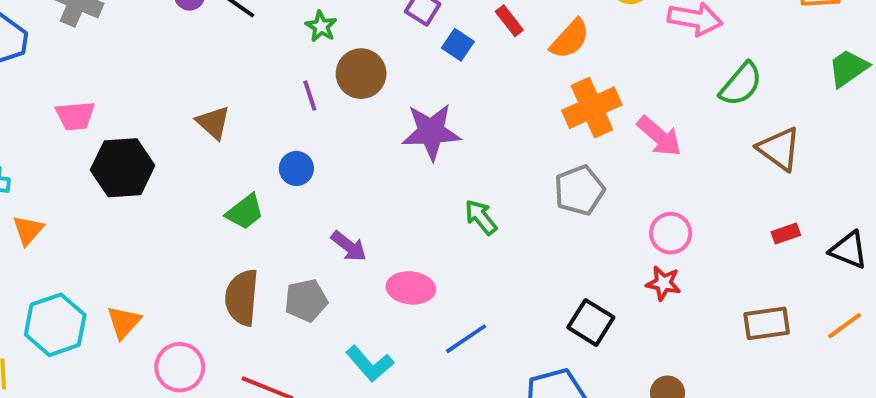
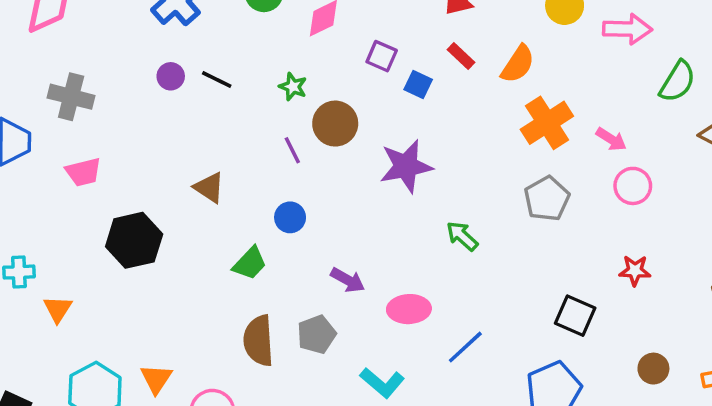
pink trapezoid: (75, 116) -> (83, 172), moved
pink arrow: (659, 136) -> (611, 139), size x0.7
pink circle: (671, 233) -> (633, 186), moved

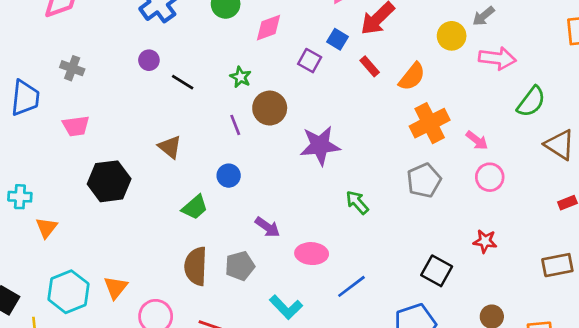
black line: (217, 80) -> (183, 82), moved
blue square: (418, 84) -> (338, 39), moved
gray cross: (71, 97) -> (72, 68), size x0.7

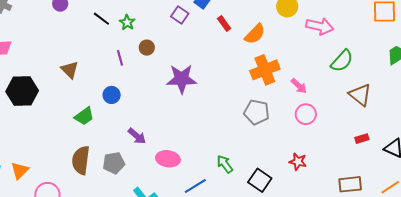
black line: (183, 82) -> (101, 19), moved
brown circle: (270, 108) -> (147, 48), size x0.6
gray pentagon: (424, 180) -> (257, 112), turned 30
green arrow: (357, 202) -> (225, 164), moved

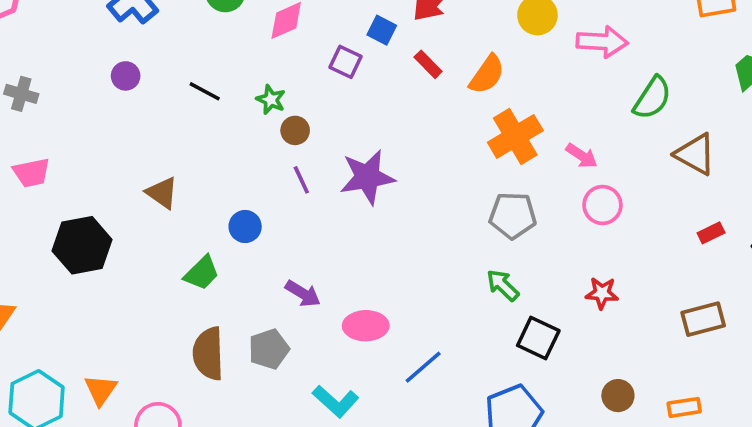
green star: (127, 22) -> (271, 100), moved
purple line: (120, 58) -> (301, 180), moved
green arrow: (225, 164) -> (503, 285), moved

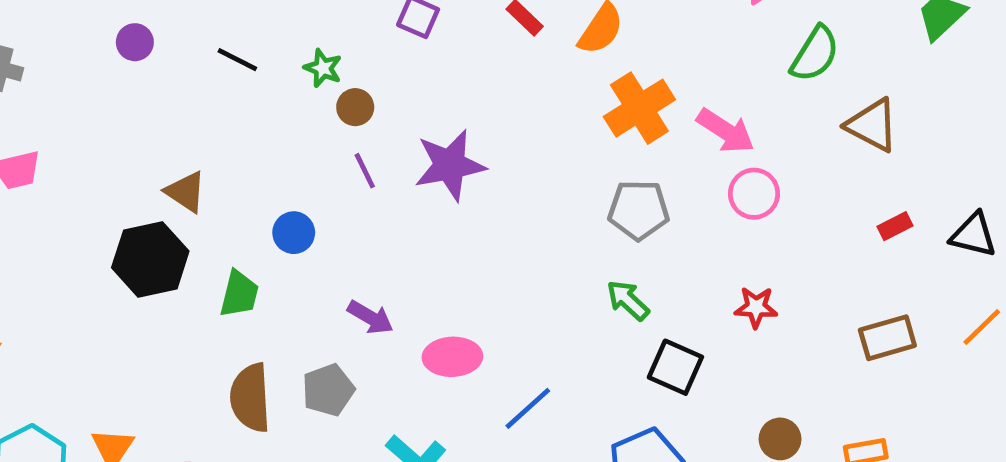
pink arrow: (582, 156) -> (726, 131), size x1.4
black hexagon: (82, 245) -> (150, 259), moved
green trapezoid: (202, 273) -> (239, 294), turned -30

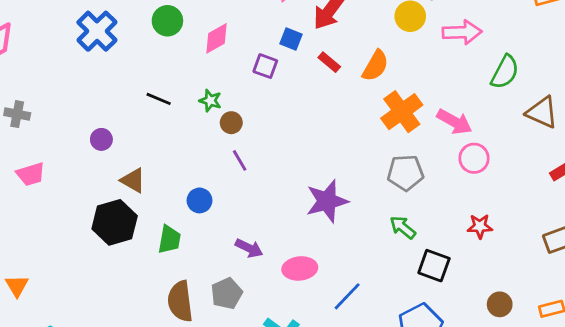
purple circle: (135, 42) -> (101, 139), moved
purple star: (450, 165) -> (327, 201), moved

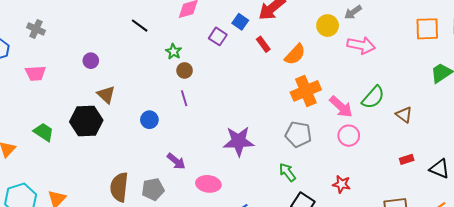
green semicircle: (505, 72) -> (373, 97), moved
black line: (159, 99) -> (140, 26), moved
brown triangle: (542, 112) -> (404, 115), size x0.7
green trapezoid: (169, 239) -> (44, 132), moved, turned -80

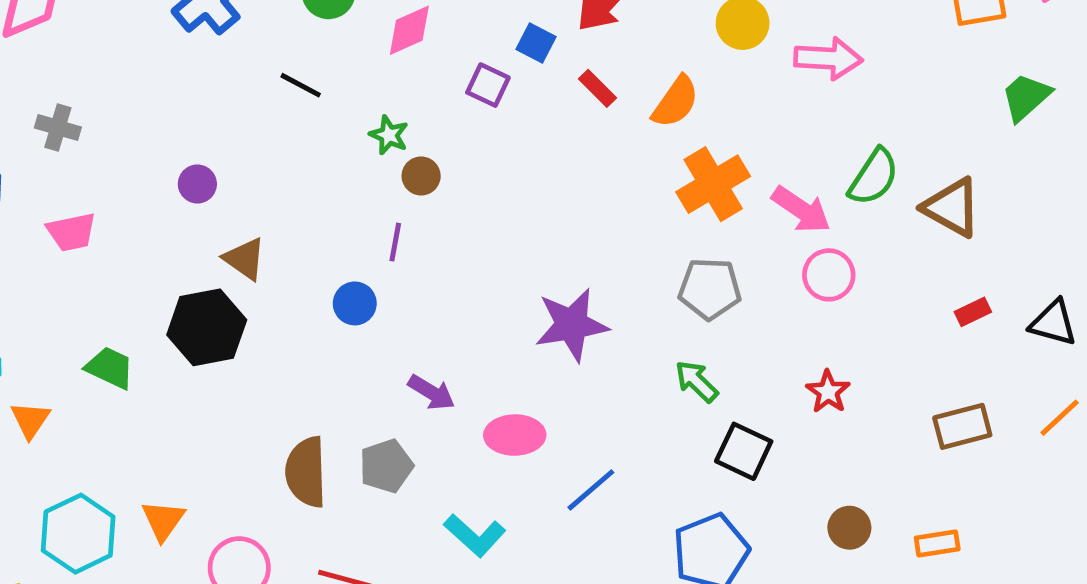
purple line: (184, 98) -> (395, 242), moved, turned 35
brown triangle: (404, 115) -> (952, 208), size x1.5
red star: (342, 184) -> (828, 392), turned 30

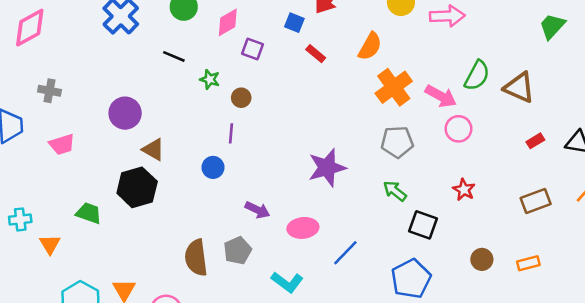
purple square: (488, 85) -> (252, 49), moved
red rectangle: (597, 88) -> (316, 54), moved
green star: (389, 135) -> (210, 79), moved
purple circle: (197, 184) -> (125, 113), size x1.6

